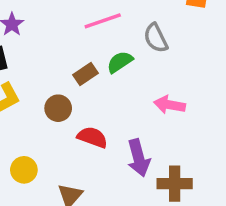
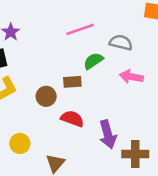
gray semicircle: (156, 38) -> (121, 43), turned 130
brown rectangle: (86, 74) -> (72, 82), moved, turned 30
pink arrow: (169, 105) -> (131, 77), moved

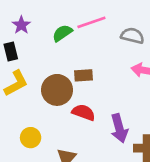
green semicircle: (93, 61) -> (62, 33), moved
brown circle: (46, 96) -> (57, 90), size x1.5

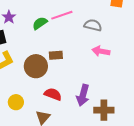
red semicircle: (83, 112) -> (53, 94), moved
purple arrow: (119, 128) -> (83, 95), turned 30

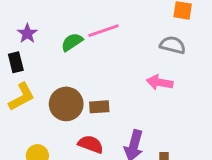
gray semicircle: (93, 25) -> (173, 45), moved
brown rectangle: (56, 55) -> (99, 107), moved

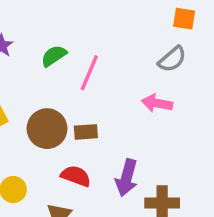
pink line: (104, 31) -> (89, 73), moved, turned -48
gray semicircle: (173, 45) -> (172, 59), turned 125

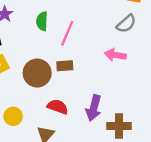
green semicircle: (54, 56) -> (42, 21), turned -54
brown rectangle: (86, 132) -> (65, 66), moved

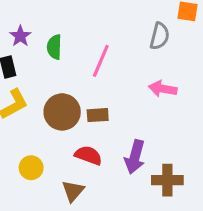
green semicircle: (42, 21) -> (54, 47), moved
gray semicircle: (126, 24) -> (160, 36), moved, turned -35
brown rectangle: (65, 66) -> (98, 115), moved

